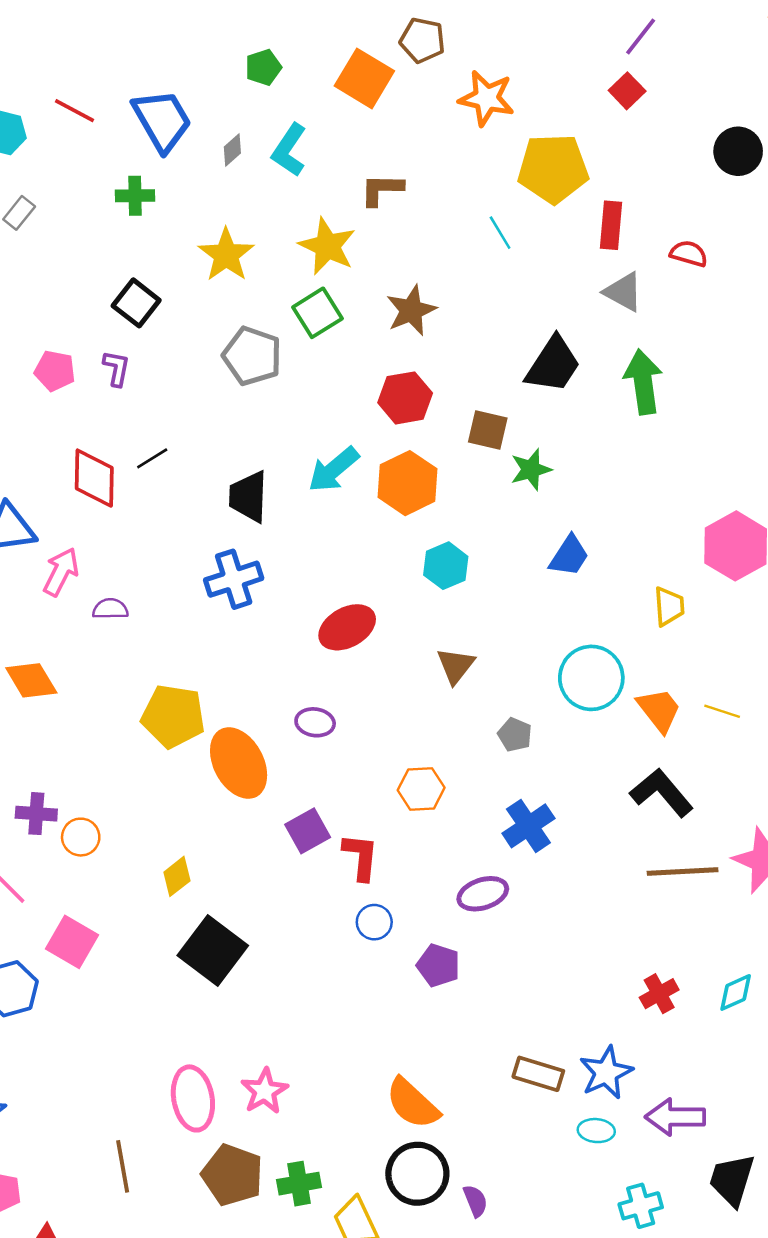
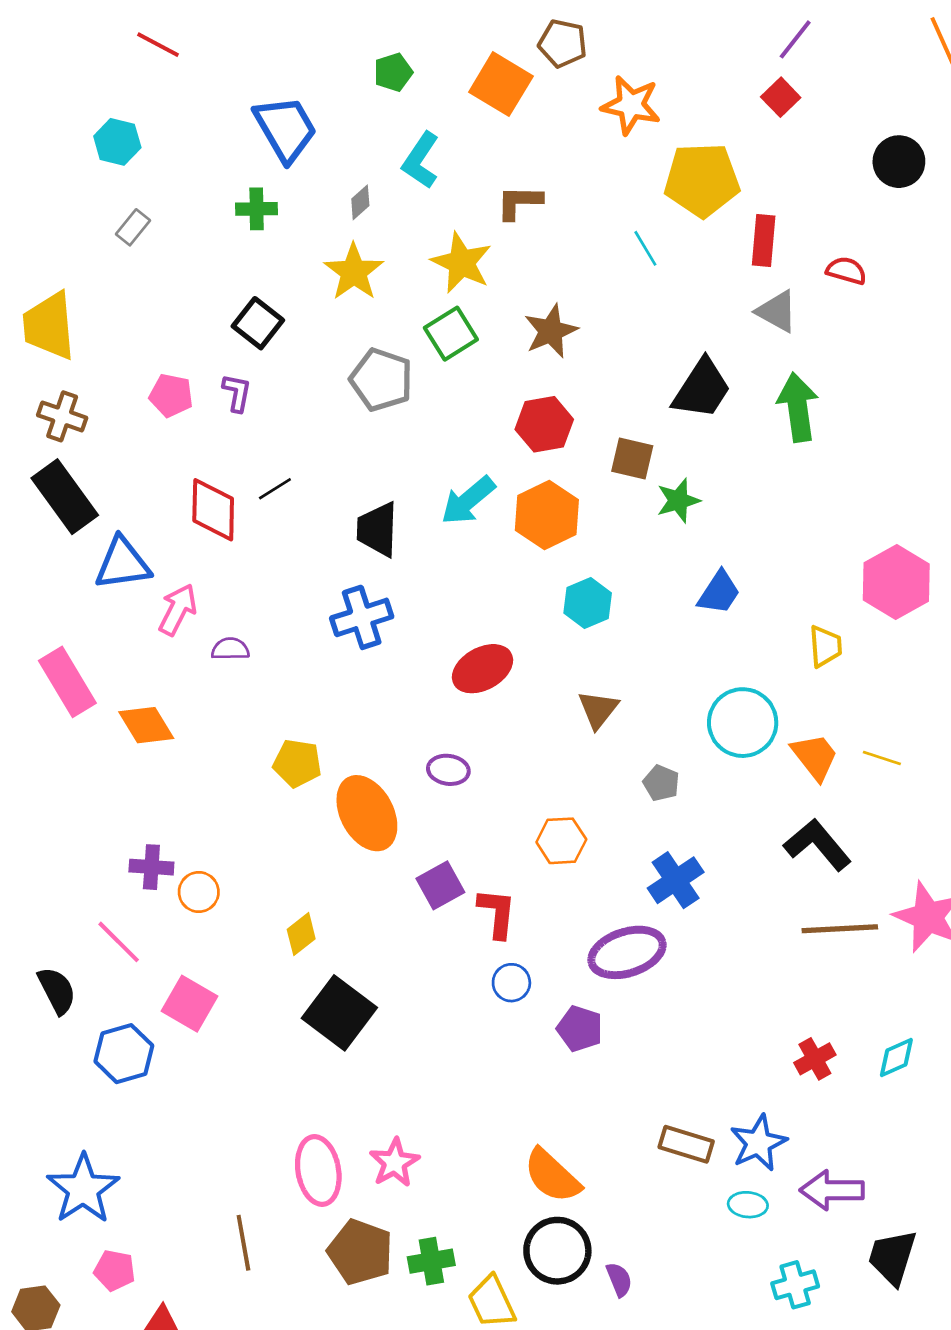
red line: (75, 111) -> (158, 45), moved
gray diamond: (232, 150) -> (360, 202), moved
yellow pentagon: (173, 716) -> (297, 763), size x0.7
purple ellipse: (483, 894) -> (627, 952), size x1.4

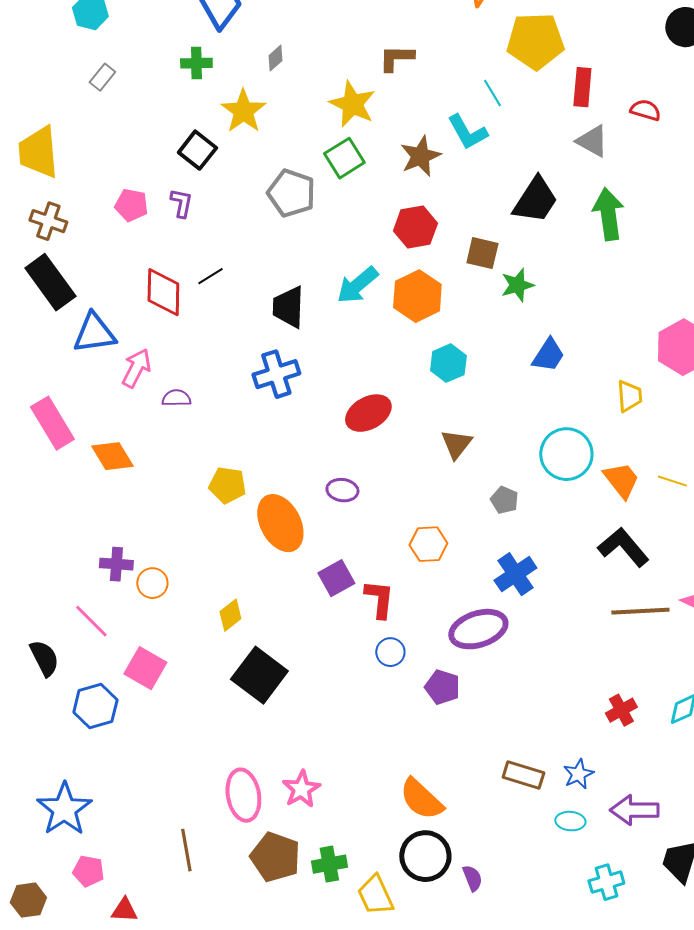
cyan L-shape: (421, 160) -> (467, 132), moved, turned -63
yellow star: (354, 272) -> (243, 111), moved
blue star: (758, 1143) -> (578, 774), size x0.7

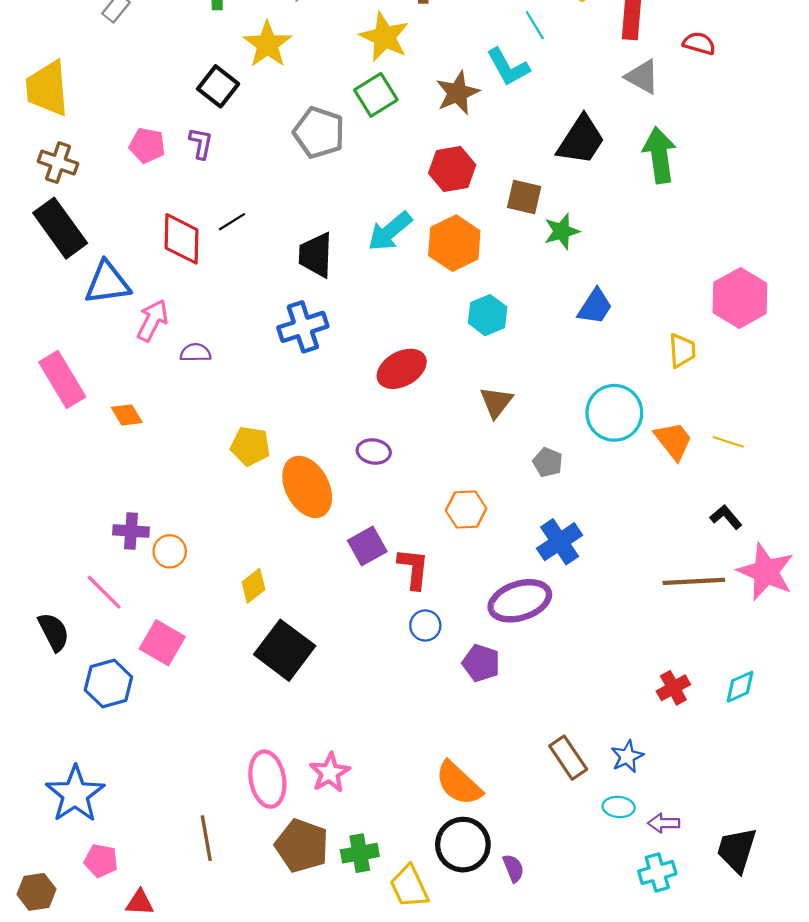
orange diamond: (112, 456) -> (127, 415), size x0.7
black L-shape: (623, 547) -> (726, 517), moved, size x0.6
brown rectangle: (523, 775) -> (568, 758), turned 39
purple arrow: (634, 810) -> (664, 823), moved, size x0.6

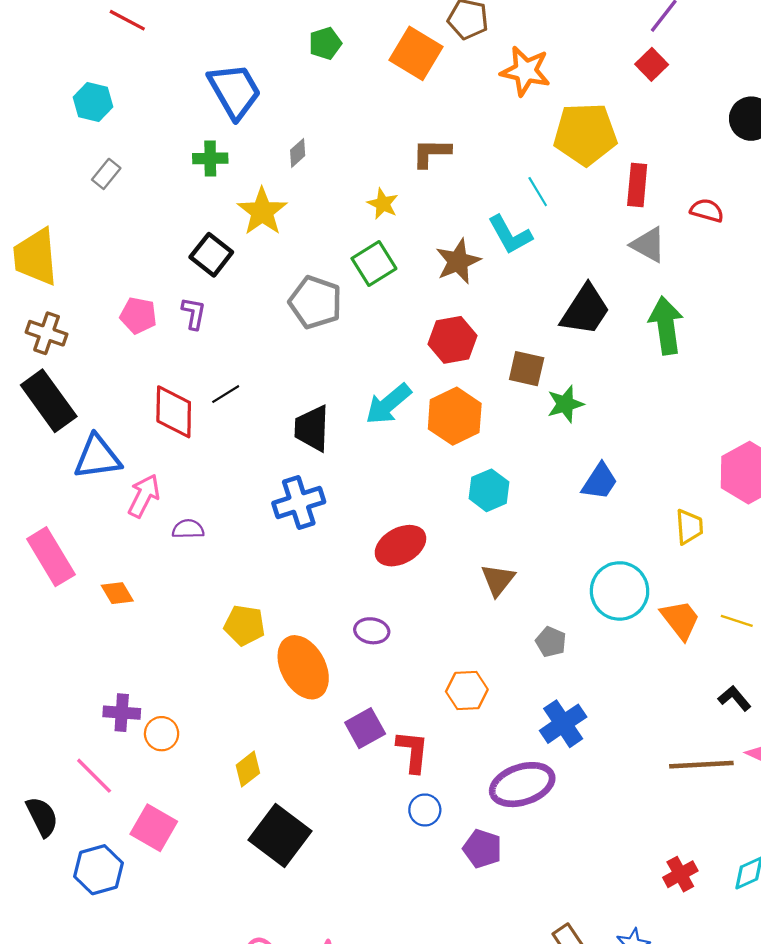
yellow star: (384, 37) -> (383, 204), size x0.6

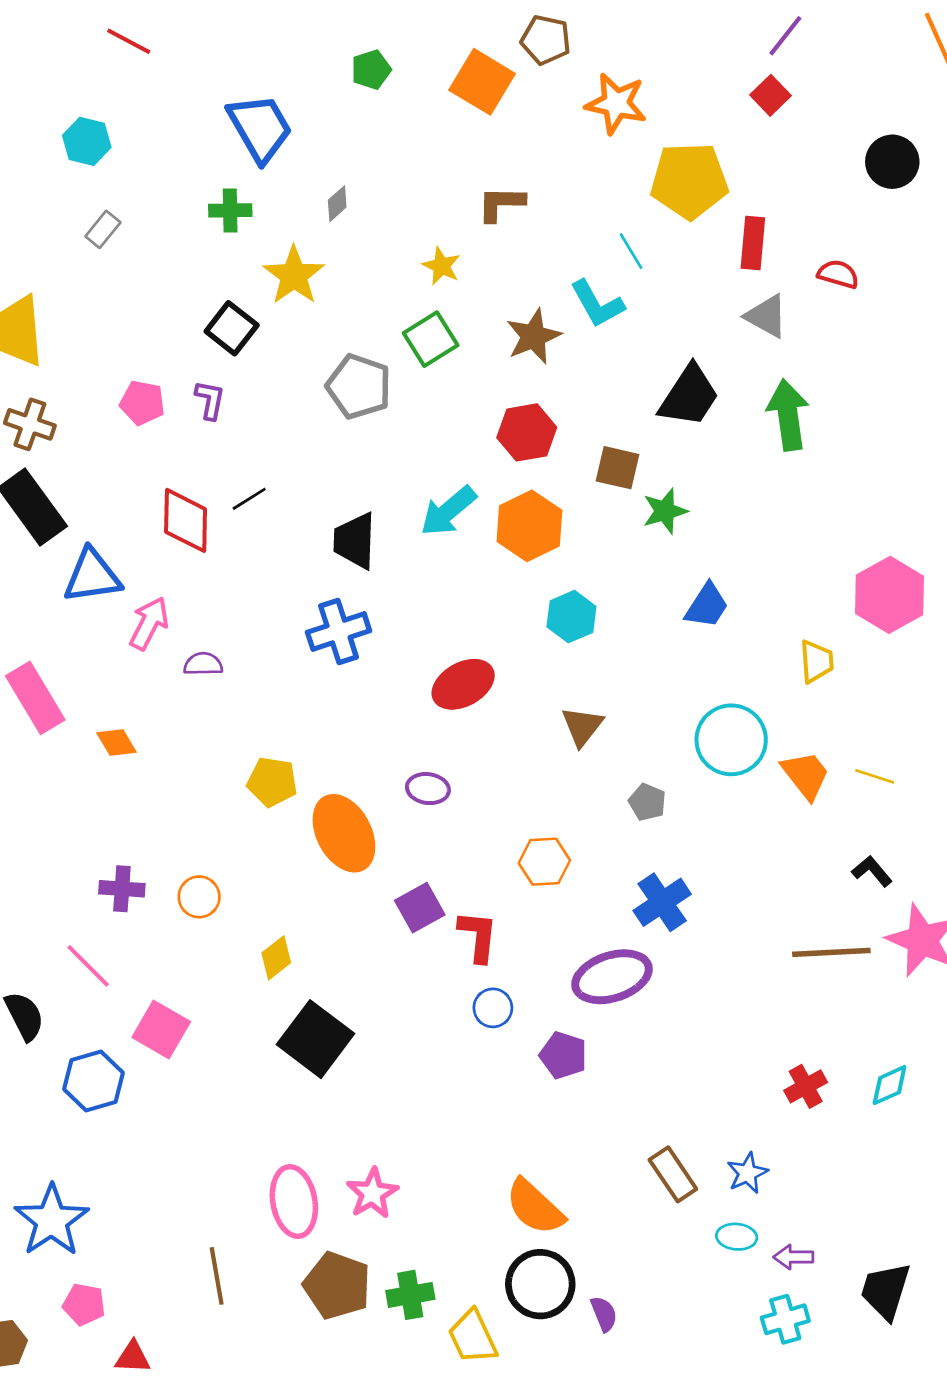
orange circle: (162, 734) -> (199, 897), moved

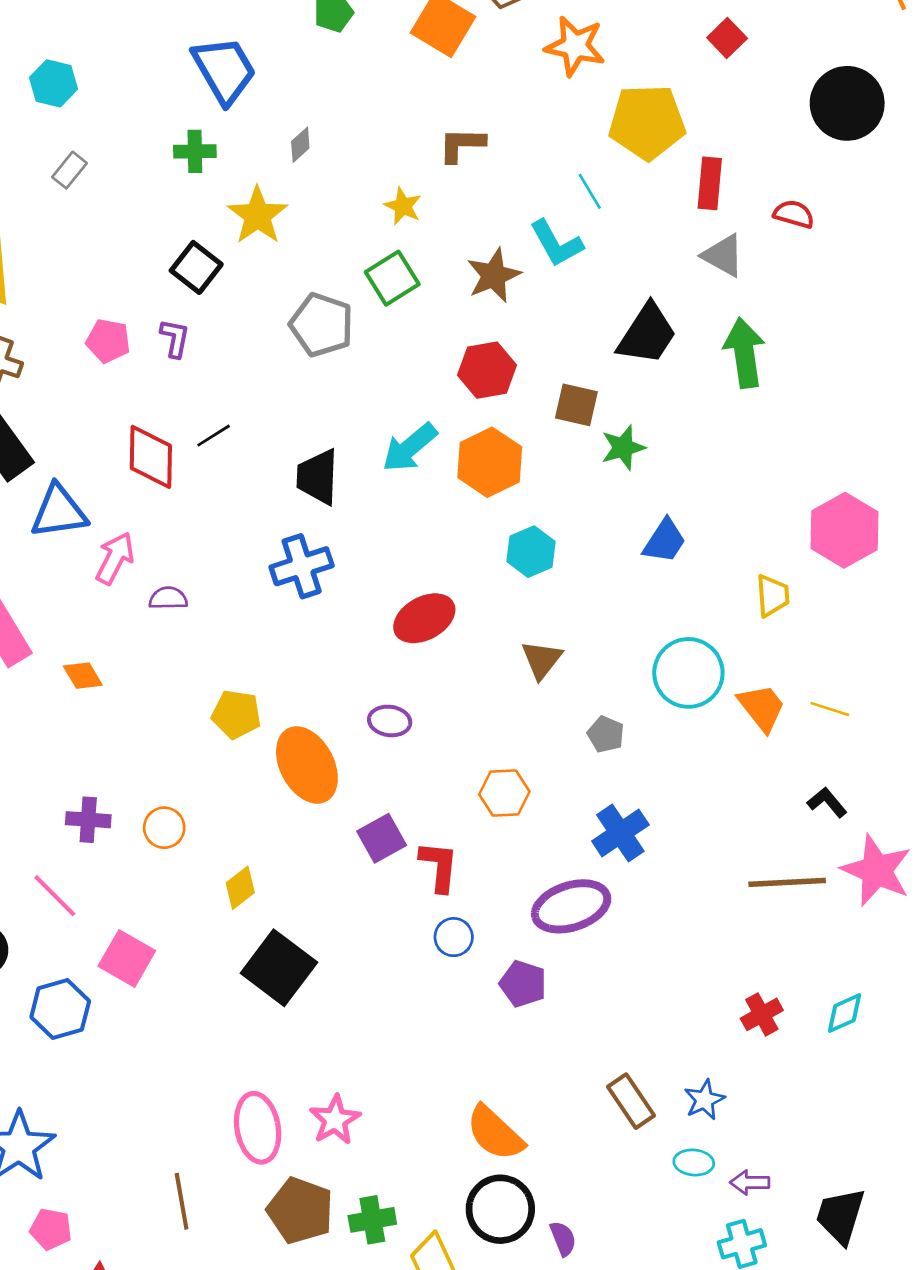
black circle: (892, 162) -> (847, 103), size x1.4

